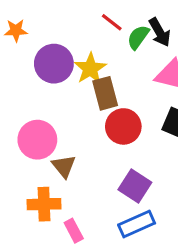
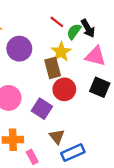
yellow star: (90, 69) -> (61, 52), moved
brown triangle: (64, 166) -> (57, 137), moved
purple square: (135, 186) -> (42, 109), moved

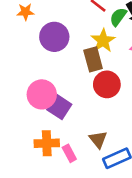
purple square: (42, 109) -> (59, 107), moved
pink rectangle: (32, 157) -> (69, 153), moved

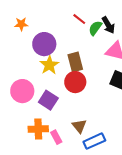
yellow star: (103, 41) -> (49, 65), moved
red circle: (107, 84) -> (75, 82), moved
pink circle: (42, 94) -> (22, 91), moved

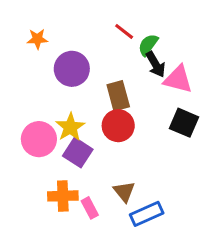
black arrow: (108, 25) -> (156, 64), moved
yellow star: (49, 65) -> (70, 127), moved

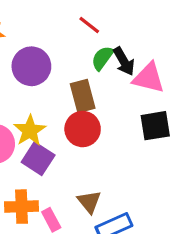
green semicircle: (148, 45) -> (102, 58), moved
black square: (184, 123) -> (155, 126), turned -32

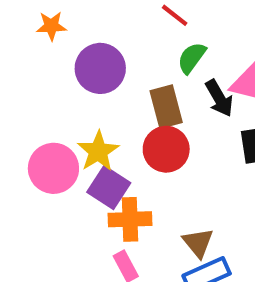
black arrow: (124, 61) -> (219, 98), moved
brown triangle: (89, 202) -> (198, 243), moved
orange cross: (22, 207) -> (130, 219), moved

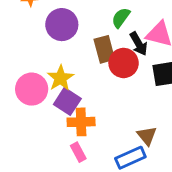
red circle: (166, 149) -> (124, 63), moved
brown triangle: (198, 243) -> (147, 136), moved

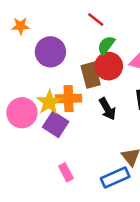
black arrow: (139, 44) -> (107, 109), moved
red circle: (124, 63) -> (109, 66), moved
orange cross: (81, 122) -> (69, 98), moved

